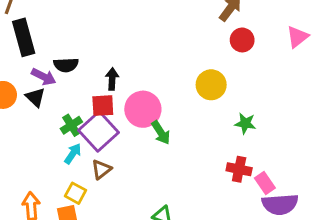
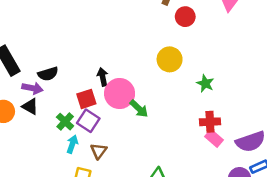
black arrow: (112, 79) -> (103, 77), moved
green star: (245, 123) -> (205, 83), turned 30
purple square: (98, 131) -> (88, 121), size x0.7
pink rectangle: (265, 183) -> (214, 138), moved

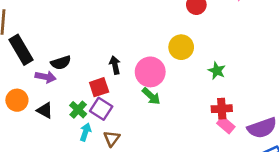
pink circle: (120, 93) -> (150, 72), moved
black triangle: (30, 106) -> (45, 110), moved

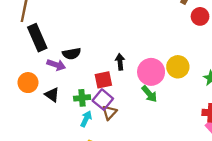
yellow circle: (181, 47) -> (178, 67), moved
green cross: (78, 110) -> (82, 98), turned 35
brown triangle: (112, 139) -> (109, 113), moved

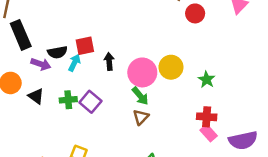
red square: (103, 80) -> (85, 46), moved
brown triangle: (109, 113) -> (141, 117), moved
cyan arrow: (86, 119) -> (74, 63), moved

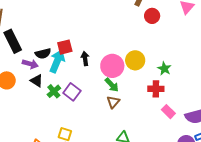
cyan arrow: (74, 63) -> (57, 61), size x1.6
black triangle: (36, 96) -> (37, 81), moved
green cross: (68, 100) -> (54, 91), turned -32
red cross: (207, 117) -> (156, 89), moved

